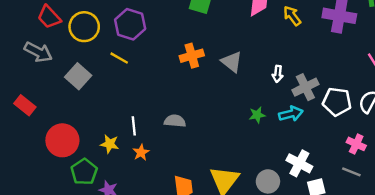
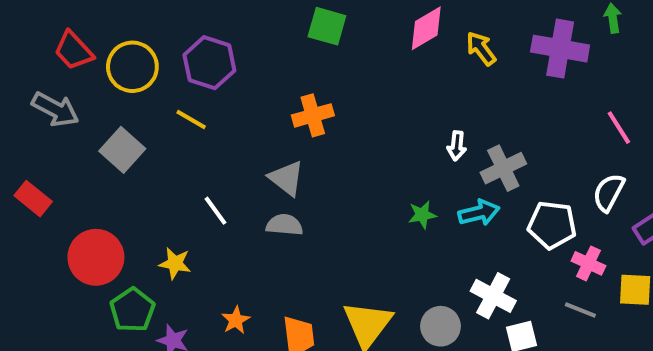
gray triangle: (232, 62) -> (286, 178), moved
white pentagon: (337, 102) -> (552, 225), moved
white line: (134, 126) -> (216, 211), moved, turned -30
orange star: (141, 152) -> (236, 320), moved

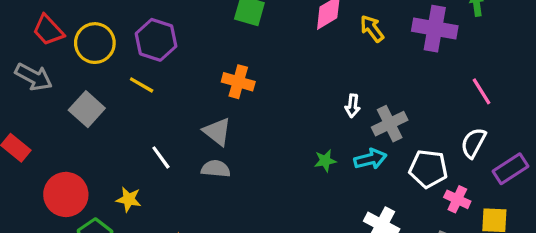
orange cross: (313, 115) -> (238, 82), turned 32

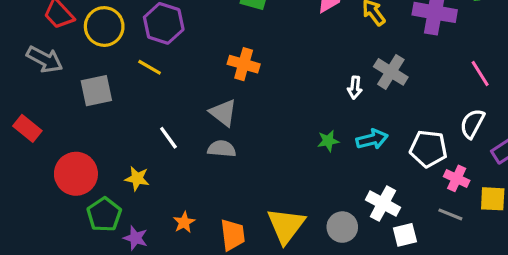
gray square: (87, 109) -> (96, 91), turned 36
gray cross: (390, 124) -> (391, 72), moved, turned -32

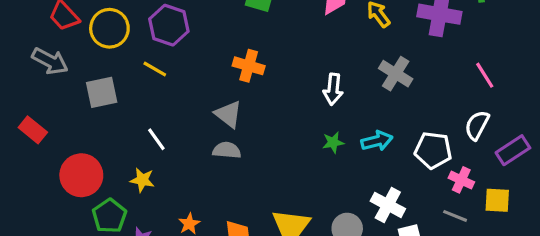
white arrow: (355, 88) -> (333, 89), moved, size x1.4
white line: (168, 138) -> (156, 139), moved

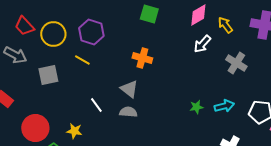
white arrow: (333, 89) -> (202, 44), moved, turned 36
white line: (156, 139) -> (96, 105), moved

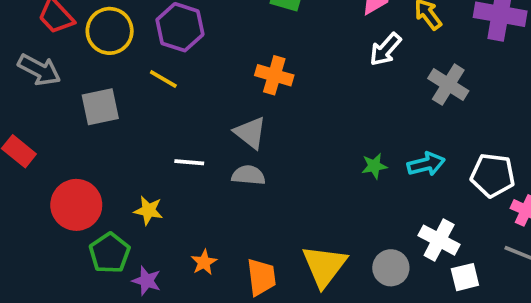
white line: (96, 105) -> (189, 162), turned -49

